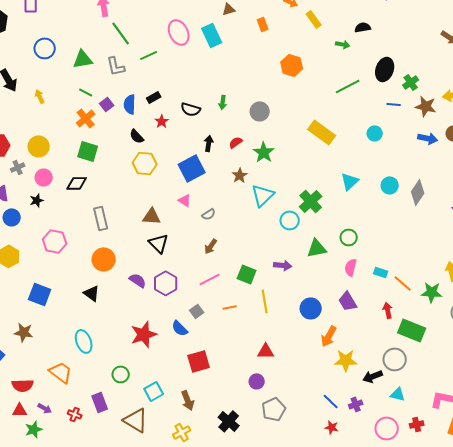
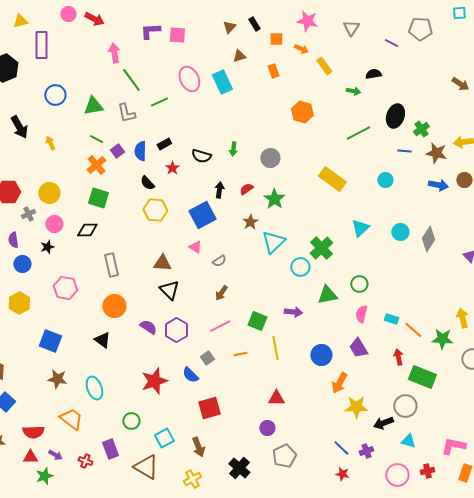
brown star: (24, 332) -> (57, 379), moved

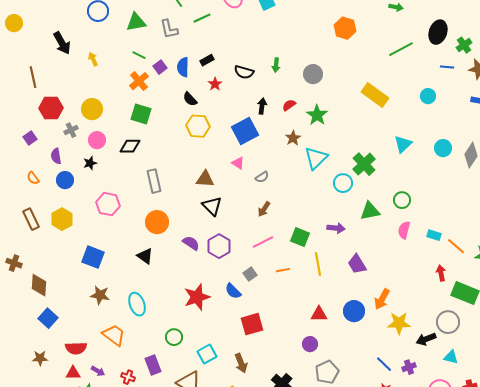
purple trapezoid: (358, 348) -> (357, 264), moved
blue circle: (321, 355) -> (354, 311), moved

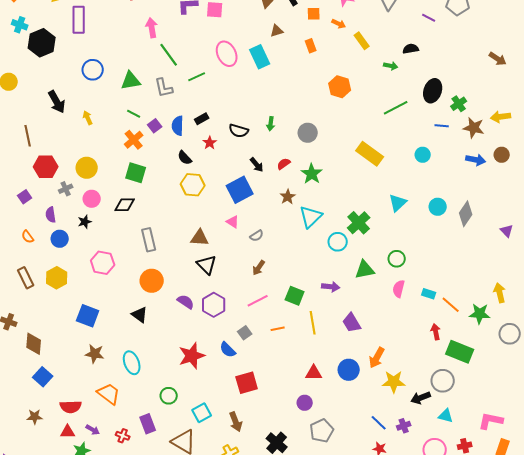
black arrow: (262, 106) -> (257, 165), turned 133

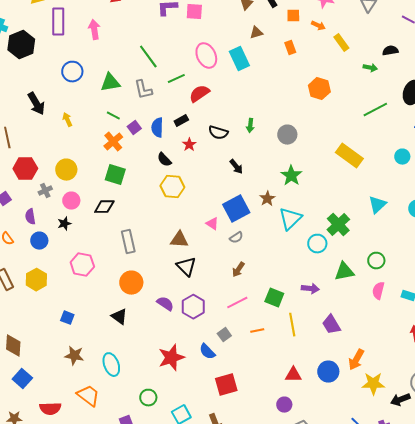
pink arrow: (152, 28) -> (94, 30), moved
red semicircle: (284, 164) -> (199, 94), moved, size x1.5
blue square: (240, 190) -> (236, 209), moved
blue square: (88, 316) -> (67, 318), size x0.6

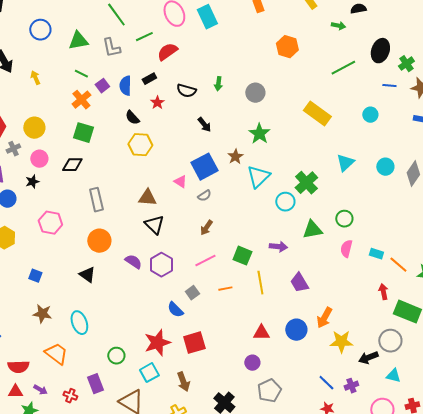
red star: (171, 358) -> (157, 343), moved

